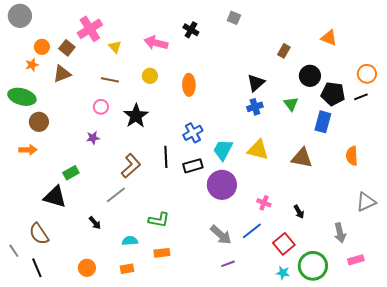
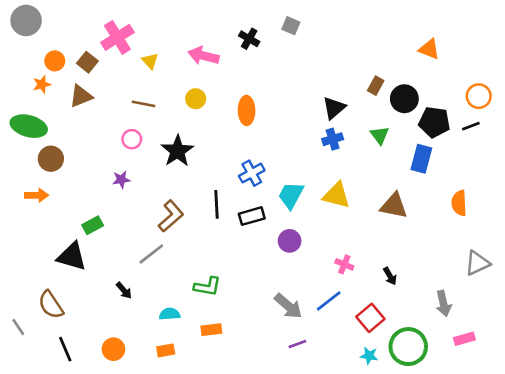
gray square: (234, 18) -> (291, 26), moved
brown rectangle: (284, 51) -> (376, 86), moved
purple circle: (222, 185) -> (290, 241), size x0.6
black line: (37, 268) -> (65, 349), moved

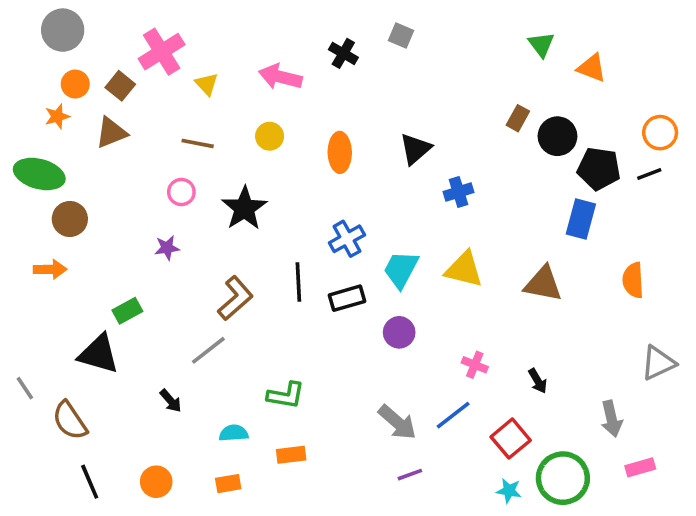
gray circle: (26, 20) -> (63, 30), moved
black triangle: (334, 108) -> (415, 149), moved
green triangle: (380, 135) -> (541, 44), moved
gray line: (18, 327) -> (25, 388), moved

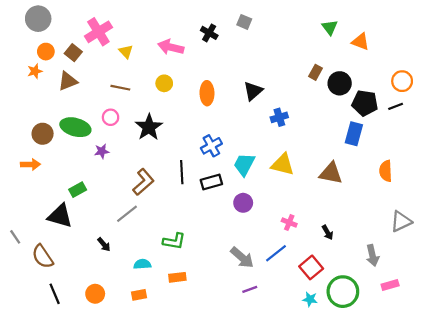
green ellipse: (39, 174) -> (75, 127), moved

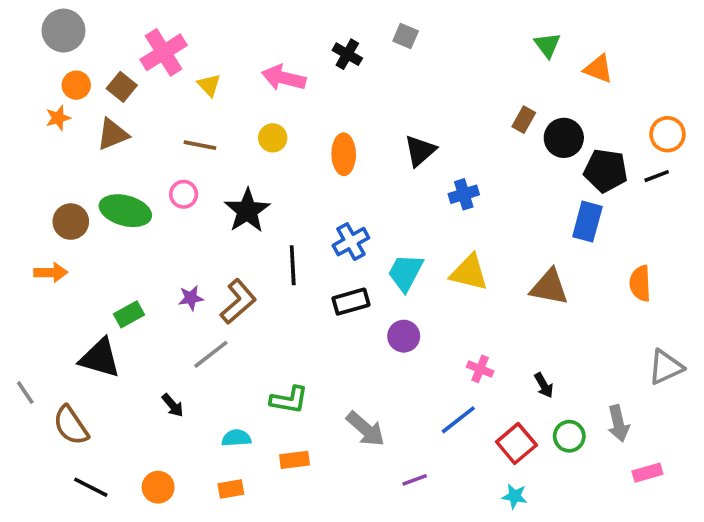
purple star: (102, 151) -> (191, 298), moved
black line: (182, 172) -> (293, 265), moved
gray arrow: (242, 258) -> (365, 429), moved
green circle: (343, 292) -> (569, 436), moved, size x0.6
black line: (55, 294) -> (91, 487), turned -40

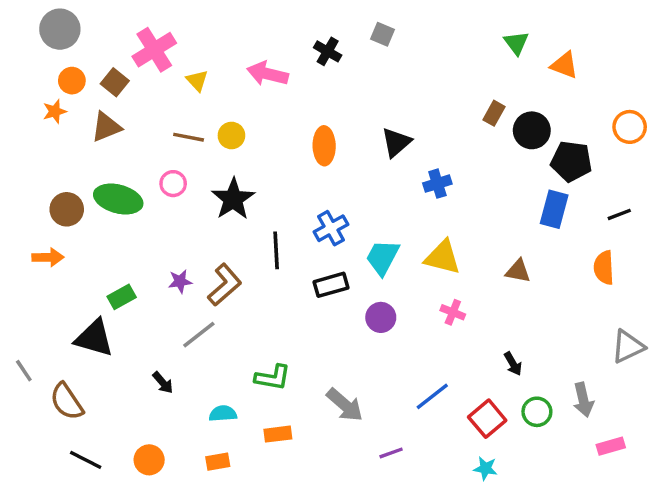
yellow circle: (273, 138) -> (231, 136), moved
black line: (657, 176) -> (619, 214), moved
brown triangle: (549, 287) -> (518, 271), size x0.7
pink cross: (480, 369) -> (453, 312), moved

